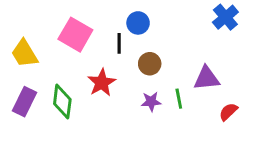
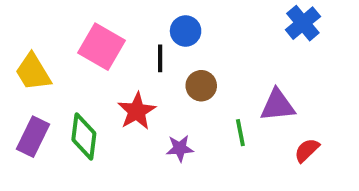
purple star: (151, 102) -> (180, 148), moved

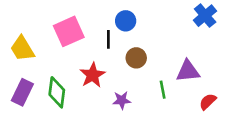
pink square: (101, 47) -> (69, 31), turned 36

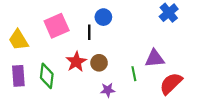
brown circle: (136, 58) -> (99, 63), moved
purple rectangle: (22, 92) -> (18, 76), turned -30
purple star: (122, 100) -> (108, 90), moved
red semicircle: (208, 102) -> (171, 83), size x1.6

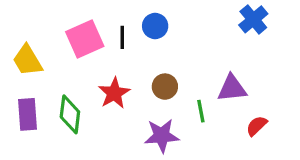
black line: (89, 32) -> (122, 37), moved
brown circle: (99, 63) -> (165, 87), moved
red semicircle: (171, 83) -> (257, 126), size x0.6
purple star: (108, 90) -> (162, 136), size x1.5

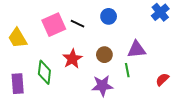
blue circle: (155, 26) -> (109, 16), moved
black line: (122, 37) -> (78, 24), turned -64
purple triangle: (232, 88) -> (136, 49), moved
purple rectangle: (27, 114) -> (18, 84), moved

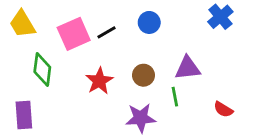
black line: (78, 24) -> (106, 32), turned -56
yellow trapezoid: (18, 38) -> (22, 24), moved
green diamond: (44, 72) -> (42, 70), moved
red semicircle: (162, 79) -> (223, 109), turned -104

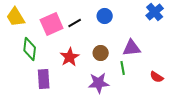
purple rectangle: (24, 115) -> (44, 79), moved

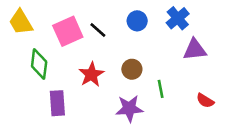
blue cross: (155, 12) -> (178, 18), moved
black line: (75, 23) -> (98, 30), turned 72
purple triangle: (132, 48) -> (195, 50), moved

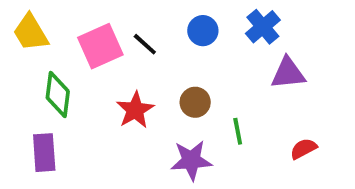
red semicircle: (205, 101) -> (304, 149), turned 120
purple rectangle: (57, 103) -> (44, 153), moved

